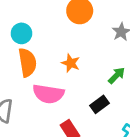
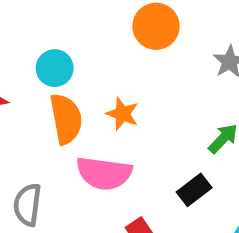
orange star: (71, 63) -> (122, 114), moved

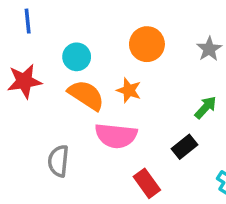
orange circle: (156, 26) -> (147, 44), moved
orange semicircle: (66, 119) -> (86, 95), turned -45

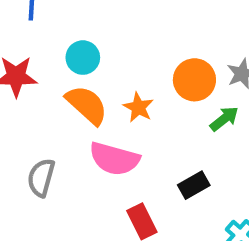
orange circle: (147, 44) -> (194, 80), moved
green arrow: (206, 107) -> (224, 119), moved

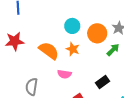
cyan circle: (83, 58) -> (72, 26), moved
pink semicircle: (114, 159) -> (64, 74), size x0.6

